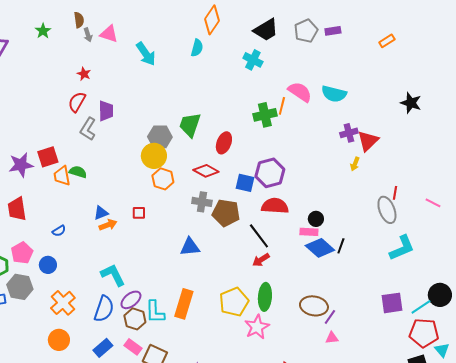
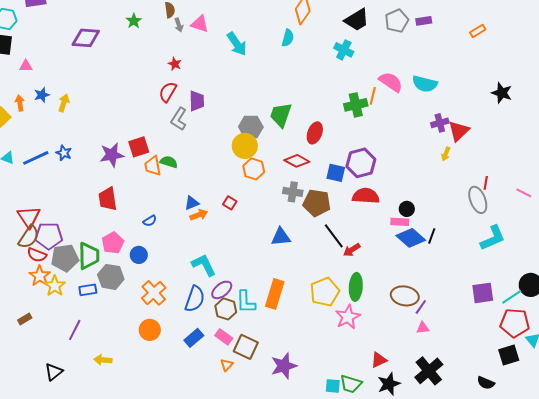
red square: (139, 213) -> (230, 203), turned 32
black line: (259, 236) -> (334, 236), moved

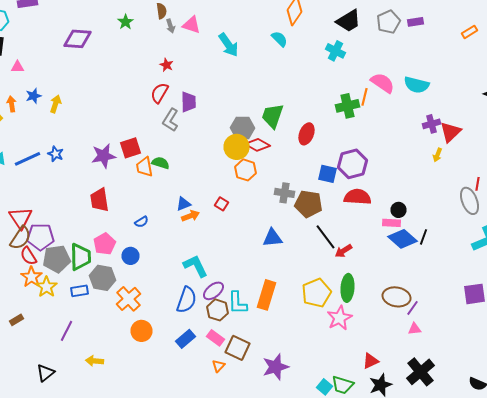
cyan semicircle: (288, 38) -> (280, 39), turned -60
red diamond: (297, 161) -> (258, 145), moved
red semicircle: (37, 255) -> (28, 256), turned 36
orange cross: (154, 293) -> (128, 299), moved
cyan square: (333, 386) -> (324, 387), turned 35

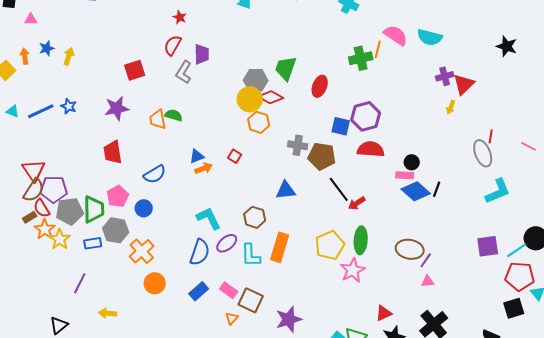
red square: (130, 148) -> (135, 70), moved
blue semicircle: (142, 222) -> (155, 174), size x1.6
brown hexagon: (218, 310) -> (255, 217), moved
brown rectangle: (16, 320) -> (30, 217), moved

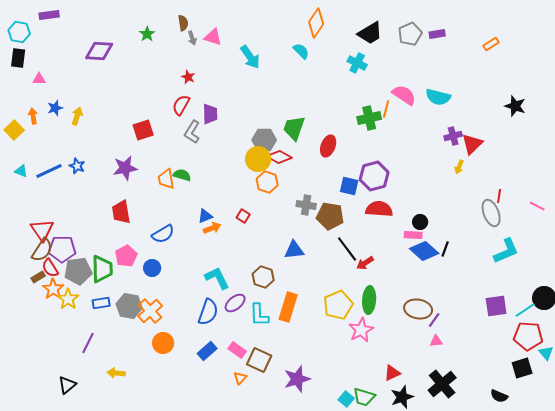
gray hexagon: (116, 230) -> (129, 306), moved

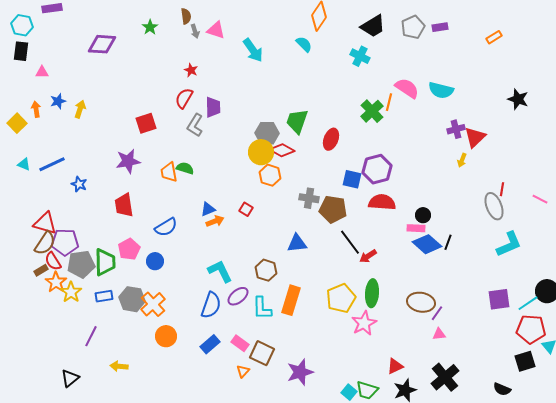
green cross: (369, 118) -> (372, 111), turned -30
blue star: (77, 166) -> (79, 184), moved
red triangle: (42, 230) -> (45, 223), turned -40

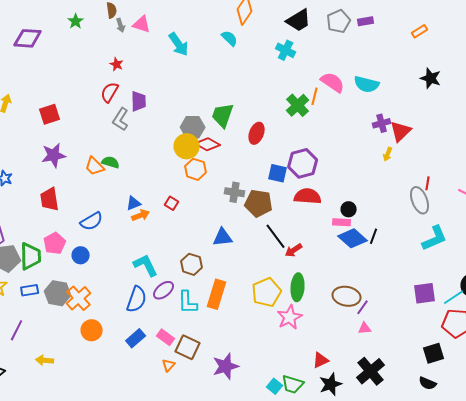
black star: (518, 99) -> (431, 78), moved
red square: (146, 123) -> (50, 114), moved
orange trapezoid: (169, 172) -> (95, 166), turned -35
black square: (525, 361) -> (434, 353), moved

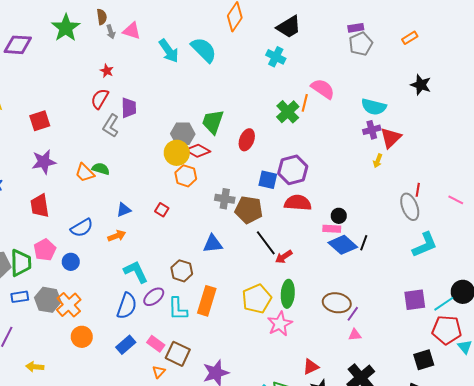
green star: (76, 21) -> (66, 28), size x1.8
gray pentagon: (339, 21) -> (361, 44), moved
cyan semicircle: (230, 38) -> (204, 50), moved, size x1.6
cyan semicircle: (367, 84) -> (374, 107), moved
orange arrow: (141, 215) -> (117, 236), moved

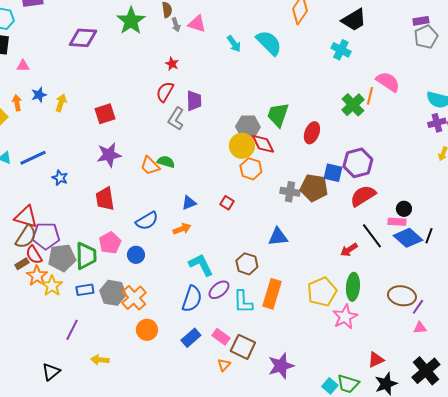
cyan arrow: (169, 51) -> (234, 44), size x0.7
red diamond: (198, 151) -> (263, 144), turned 35
red semicircle: (298, 203) -> (363, 196), turned -36
brown pentagon: (249, 210) -> (314, 188), moved
black line: (266, 243) -> (372, 236), moved

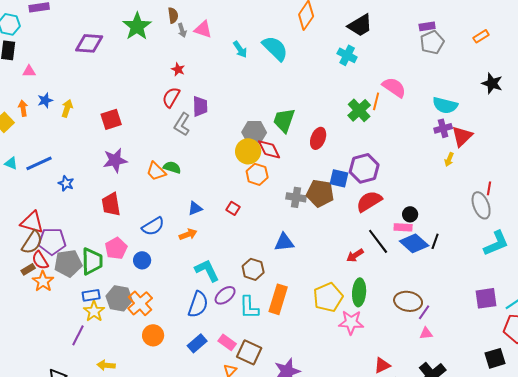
yellow star: (52, 286) -> (94, 311), moved
pink star: (345, 317) -> (351, 322), turned 30

